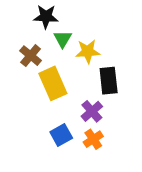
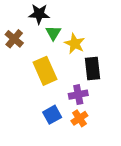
yellow star: (88, 51) -> (75, 44), turned 30
brown cross: (31, 56) -> (14, 39), moved
purple cross: (92, 111) -> (78, 95), turned 30

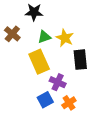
green triangle: (53, 33) -> (44, 37), moved, turned 40
purple cross: (78, 95) -> (58, 82), moved, turned 35

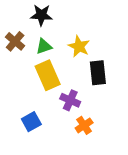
green triangle: (44, 37) -> (44, 46), moved
blue square: (45, 100) -> (31, 122), moved

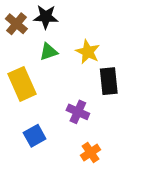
brown cross: (15, 41) -> (16, 24), moved
yellow rectangle: (48, 75) -> (22, 84), moved
orange cross: (84, 125) -> (91, 153), moved

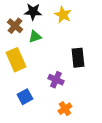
brown cross: (16, 24) -> (15, 26), moved
yellow star: (88, 52) -> (63, 15), moved

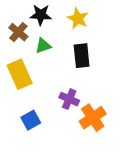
black rectangle: (78, 58) -> (82, 56), moved
orange cross: (65, 109) -> (93, 118), moved, size x1.5

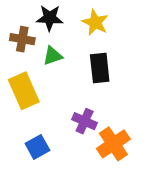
brown cross: (18, 32) -> (22, 39), turned -30

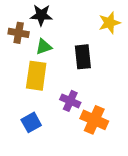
yellow star: (95, 22) -> (109, 23), moved, turned 30
yellow rectangle: (24, 91) -> (36, 76), moved, turned 32
orange cross: (113, 144) -> (94, 120), turned -32

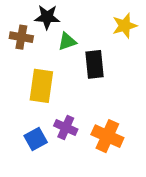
green triangle: (44, 47) -> (67, 41), moved
purple cross: (70, 101) -> (66, 127), moved

